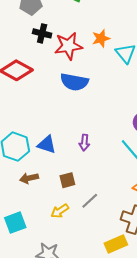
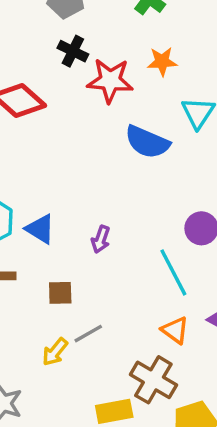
orange star: (101, 38) -> (162, 62), moved
blue semicircle: (74, 82) -> (147, 142), moved
yellow arrow: (60, 211) -> (55, 352), moved, turned -30

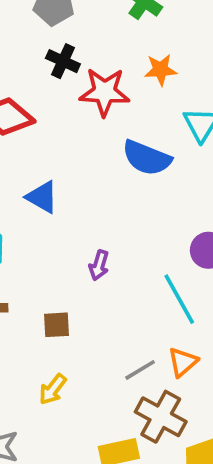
blue triangle: (40, 229) -> (42, 197), moved
orange triangle: (175, 330) -> (183, 362), turned 44
gray line: (88, 334) -> (140, 370), moved

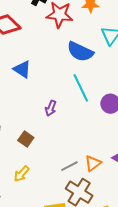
cyan line: (179, 299) -> (81, 88), moved
brown square: (57, 325) -> (26, 139), turned 35

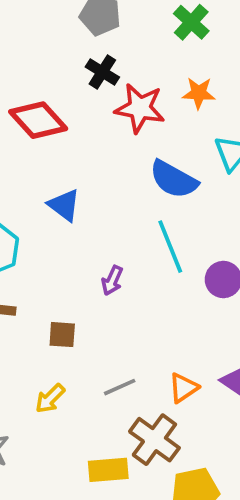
brown square: (26, 139) -> (62, 335), turned -35
gray line: (69, 166) -> (120, 387), moved

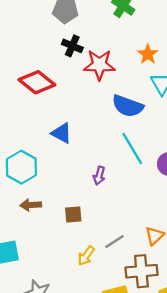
orange star: (199, 93) -> (148, 54), moved, turned -30
yellow arrow: (50, 398) -> (86, 256), moved
brown cross: (154, 440) -> (141, 271), turned -32

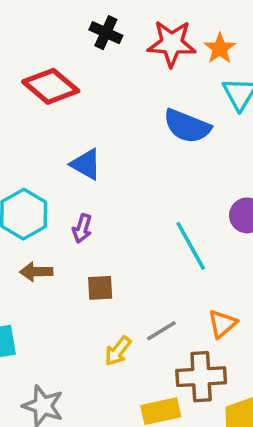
red star: (99, 65) -> (172, 43), moved
cyan line: (132, 149) -> (191, 246), moved
purple arrow: (99, 176) -> (82, 228), moved

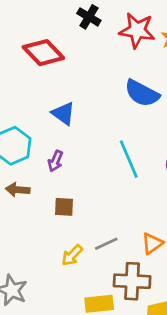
cyan line: (191, 246) -> (129, 159), moved

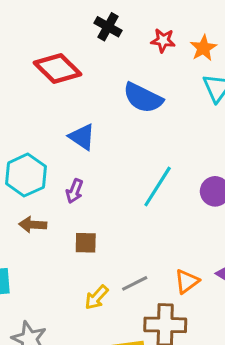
red star: (137, 30) -> (163, 40), size x0.6
blue semicircle: (142, 93) -> (143, 98), moved
cyan line: (129, 159) -> (158, 187), turned 57

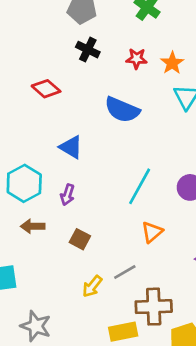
red diamond: (58, 69) -> (46, 89), size x0.7
brown square: (86, 243) -> (80, 239), turned 30
orange triangle: (187, 281) -> (152, 232), moved

